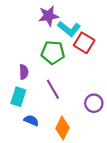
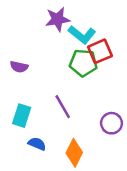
red square: (84, 43) -> (100, 51), turned 36
green pentagon: (53, 53) -> (83, 63), moved
purple semicircle: (24, 72) -> (19, 67), moved, turned 104

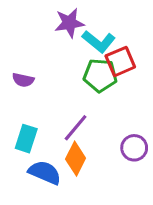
purple line: (63, 107) -> (76, 128), turned 70
blue semicircle: (37, 144) -> (45, 172), size x1.5
orange diamond: (74, 153) -> (76, 159), moved

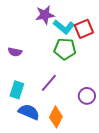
red square: (120, 61) -> (84, 29), moved
orange diamond: (76, 159) -> (56, 117), moved

